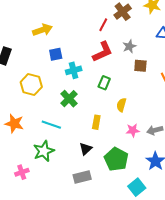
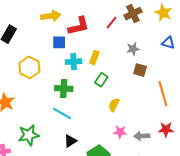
red L-shape: (103, 52) -> (79, 26), moved
green cross: (69, 99) -> (64, 88), turned 36
yellow rectangle: (96, 122) -> (94, 58), moved
cyan line: (51, 125) -> (62, 114), moved

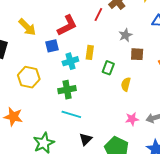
yellow arrow: (51, 16) -> (27, 27), moved, turned 66
green rectangle: (101, 80) -> (108, 68), moved
yellow semicircle: (114, 105) -> (126, 84), moved

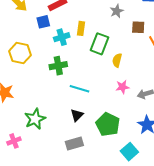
brown square: (137, 54) -> (138, 27), moved
green rectangle: (108, 68) -> (99, 44), size x1.5
cyan line: (71, 114) -> (79, 89), moved
pink star: (132, 119) -> (122, 87), moved

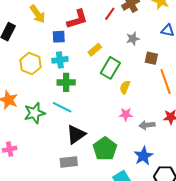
yellow rectangle: (81, 28) -> (95, 50), turned 32
cyan cross: (62, 37) -> (60, 60), moved
cyan line: (79, 89) -> (62, 107), moved
black triangle: (77, 115) -> (76, 134), size x1.5
green star: (35, 119) -> (35, 113), moved

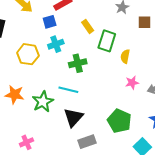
yellow rectangle: (95, 50) -> (88, 26), turned -72
green cross: (66, 82) -> (78, 63), moved
black triangle: (76, 134) -> (73, 117), moved

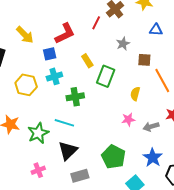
yellow semicircle: (125, 56) -> (135, 94), moved
pink cross: (26, 142) -> (38, 170), moved

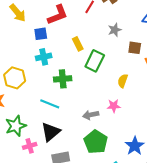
yellow hexagon: (26, 85) -> (15, 78), moved
gray arrow: (151, 127) -> (91, 115), moved
green star: (38, 133) -> (16, 126), moved
pink cross: (38, 170) -> (30, 146), moved

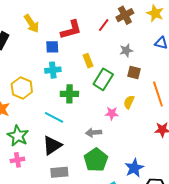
brown square: (135, 48) -> (134, 72), moved
pink star: (114, 106) -> (112, 113), moved
green star: (16, 126) -> (18, 136), turned -30
pink cross: (30, 146) -> (17, 160), moved

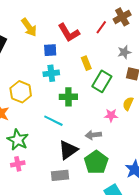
red L-shape: (71, 30) -> (69, 33), turned 75
black triangle: (52, 145) -> (68, 150), moved

